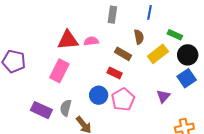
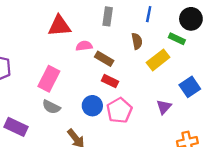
red triangle: (68, 40) -> (59, 26), moved
brown rectangle: (123, 54) -> (104, 59), moved
black circle: (188, 55) -> (191, 19), moved
gray semicircle: (66, 108) -> (51, 107), moved, turned -77
purple rectangle: (41, 110) -> (16, 127), moved

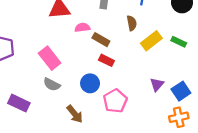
green rectangle: (177, 39) -> (179, 42), moved
pink rectangle: (49, 79) -> (50, 58), turned -65
blue square: (190, 87) -> (181, 91), moved
pink pentagon: (119, 110) -> (115, 101), moved

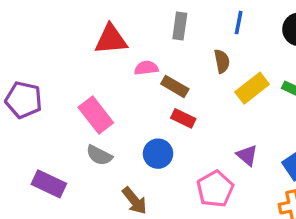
purple triangle: (157, 84) -> (247, 155), moved, turned -32
pink pentagon: (115, 101) -> (215, 189), moved

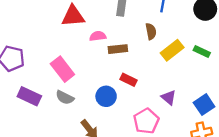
brown rectangle: (175, 86) -> (118, 49), turned -36
red rectangle: (183, 118) -> (129, 80), moved
purple rectangle: (49, 184) -> (29, 96), moved

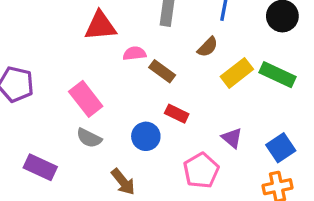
brown semicircle: (151, 31) -> (208, 47), turned 56
brown rectangle: (118, 49) -> (162, 71), turned 42
green rectangle: (202, 51) -> (277, 75), size x1.5
purple rectangle: (29, 96) -> (40, 167), moved

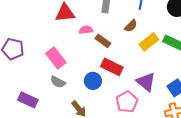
red rectangle: (177, 114) -> (112, 67), size x1.5
purple triangle: (232, 138) -> (146, 82), size x1.5

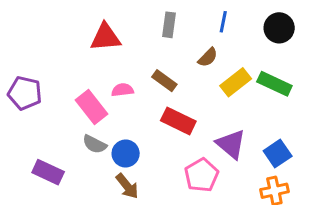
pink semicircle: (86, 30) -> (122, 90), moved
blue circle: (93, 81) -> (126, 153), moved

